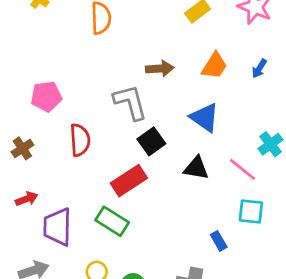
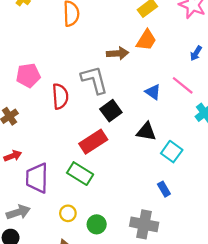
orange trapezoid: (214, 66) -> (146, 40), moved
blue triangle: (205, 118) -> (153, 92), size x0.7
red semicircle: (80, 140) -> (60, 96), moved
pink line: (242, 169) -> (183, 85), moved
cyan square: (251, 211) -> (172, 152), moved, turned 30

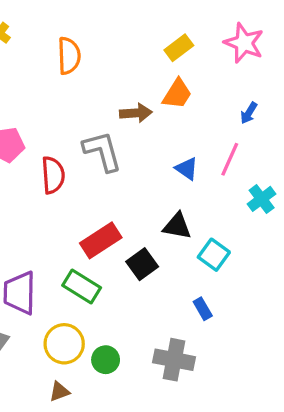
pink line: (183, 85) -> (230, 159), turned 75
black square: (111, 111) -> (142, 264), moved
yellow circle: (68, 213) -> (64, 344), size x1.6

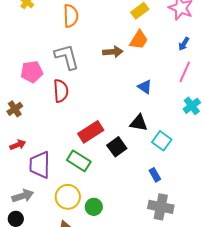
blue arrow: (249, 113) -> (184, 44), moved
gray L-shape: (102, 151) -> (67, 57), moved
pink line: (230, 159) -> (185, 72), moved
gray cross: (174, 360) -> (161, 207), moved

